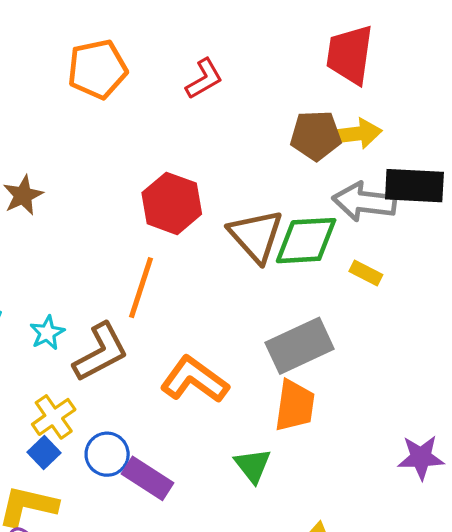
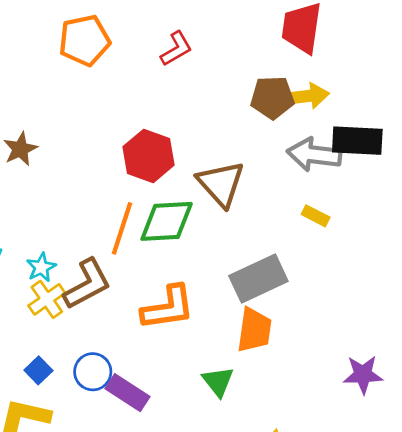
green diamond: (306, 241) -> (167, 221), moved
orange L-shape: (194, 380) -> (168, 308), turned 136
yellow cross: (54, 417) -> (47, 299), moved

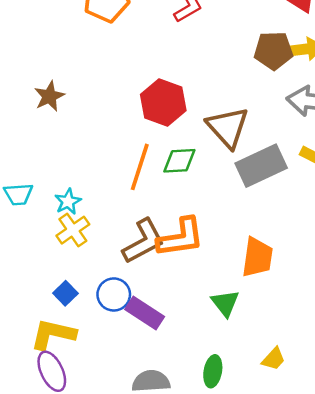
green diamond: (167, 221) -> (179, 161), size x0.7
gray rectangle: (258, 278) -> (261, 166), moved
brown L-shape: (87, 284) -> (143, 241), moved

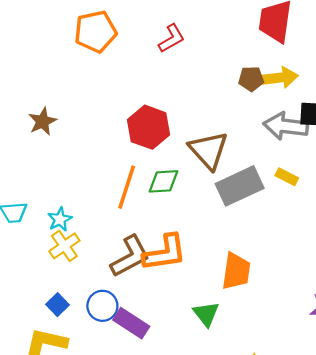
brown pentagon: (274, 50) -> (251, 79), size x0.7

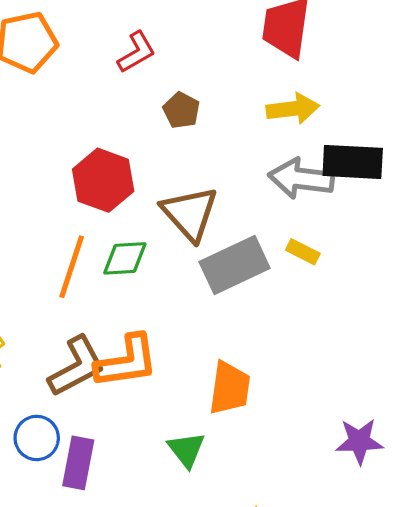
brown pentagon: (251, 79) -> (181, 110), moved, turned 30
purple rectangle: (131, 323) -> (78, 463), turned 68

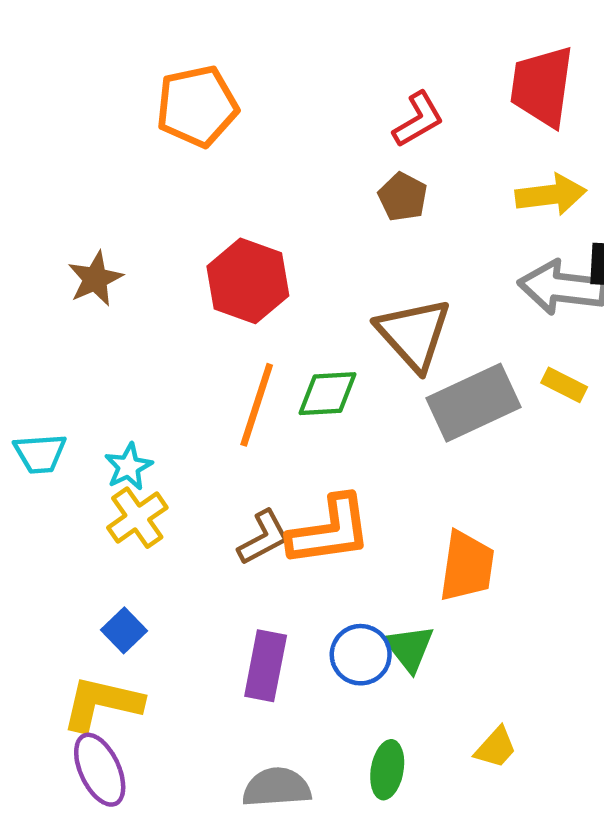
red L-shape: (136, 52) -> (418, 119), moved
red hexagon: (103, 180) -> (248, 281), moved
brown L-shape: (77, 366) -> (263, 537), size x0.7
blue circle: (37, 438) -> (361, 655), moved

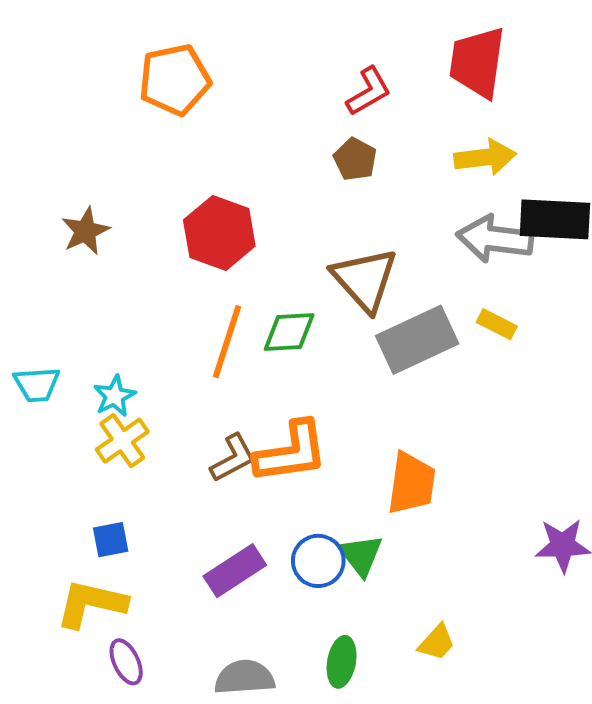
blue square: (124, 630) -> (111, 540), turned 33
purple rectangle: (266, 666) -> (235, 571), turned 46
purple ellipse: (100, 770) -> (126, 662), moved, size x0.7

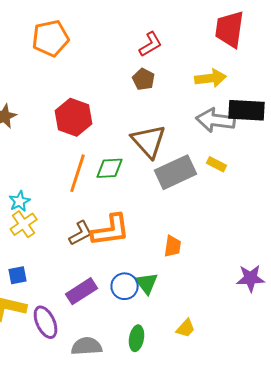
red trapezoid: (477, 62) -> (230, 29), moved
orange trapezoid: (411, 483) -> (173, 246), size x0.7
purple ellipse: (126, 662) -> (46, 322), moved, size x1.4

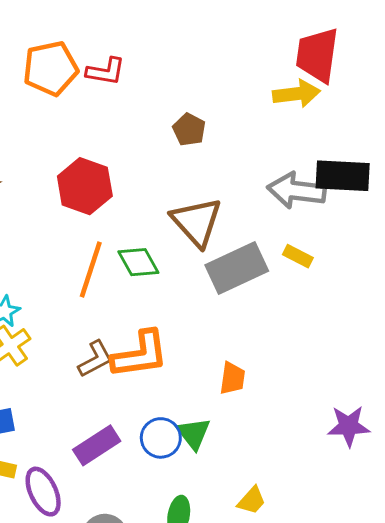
red L-shape: (151, 44) -> (106, 71), moved, turned 40
yellow arrow: (211, 78) -> (296, 94), moved
green diamond: (110, 168) -> (138, 262), turned 64

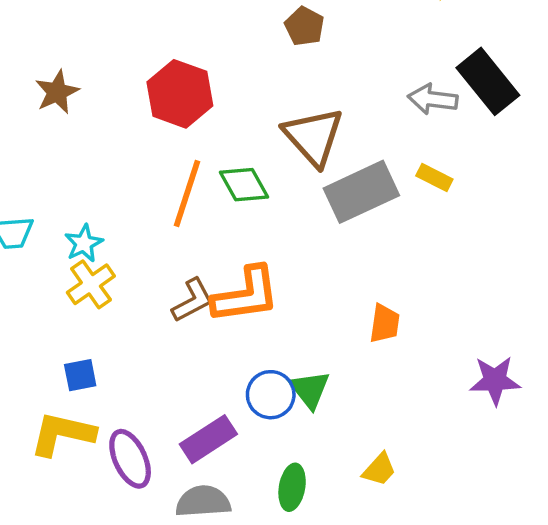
black rectangle: (343, 176) -> (488, 81), turned 48
gray arrow: (296, 191) -> (433, 99), size x0.7
orange trapezoid: (232, 378) -> (385, 323), moved
purple rectangle: (97, 445) -> (208, 439), moved

